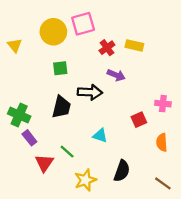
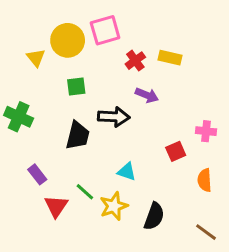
yellow triangle: (15, 45) -> (36, 58), moved
green cross: (19, 115) -> (19, 117), moved
yellow star: (85, 180) -> (114, 206), moved

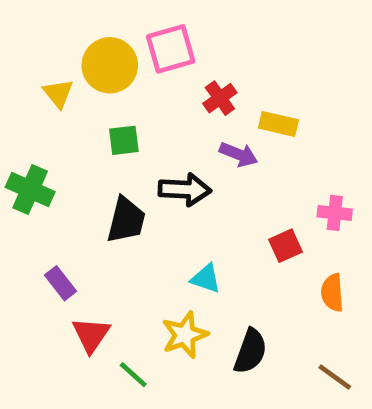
yellow rectangle: (170, 58) -> (278, 124), moved
green line: (85, 192) -> (133, 375), moved

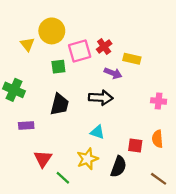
pink square: (171, 49) -> (80, 51), moved
black arrow: (185, 190) -> (101, 98), moved
red square: (286, 246) -> (135, 145), moved, turned 32
purple rectangle: (61, 283) -> (26, 125), moved, turned -56

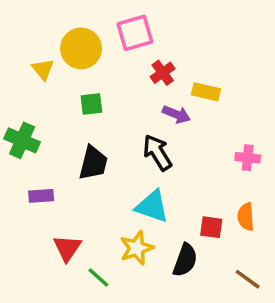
pink square: (80, 51) -> (135, 33), moved
black arrow: (101, 98) -> (157, 153), turned -125
cyan triangle: (97, 132) -> (152, 206), size x1.5

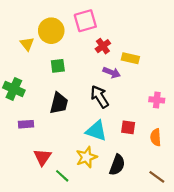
red square: (211, 227) -> (128, 127), moved

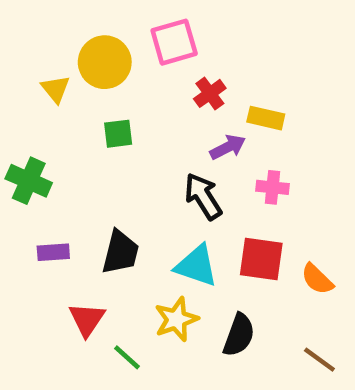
purple arrow: (112, 72) -> (228, 147), turned -49
pink cross: (157, 100) -> (272, 187), moved
black trapezoid: (59, 103) -> (120, 252), moved
red square: (128, 127) -> (261, 259), size x1.5
orange semicircle: (156, 137) -> (317, 279), turned -42

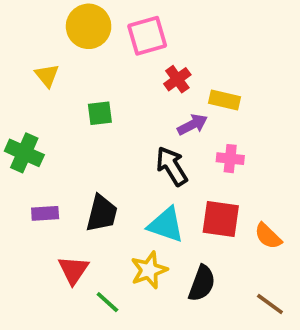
yellow circle: (105, 62) -> (89, 26), moved

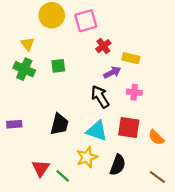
green cross: (24, 153) -> (24, 69), moved
purple rectangle: (45, 213) -> (14, 124), moved
red triangle: (73, 270) -> (41, 168), moved

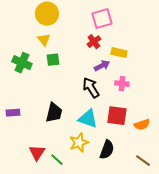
pink square: (86, 21) -> (102, 19), moved
yellow triangle: (28, 44) -> (44, 40), moved
orange semicircle: (156, 137) -> (142, 125), turned -63

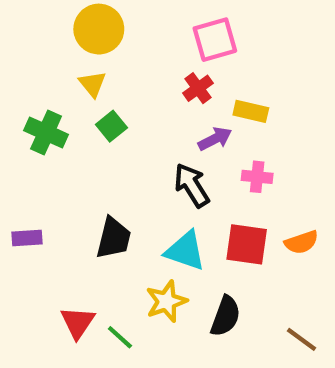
green square: (53, 60) -> (111, 126), turned -32
orange semicircle: (142, 125) -> (301, 242), moved

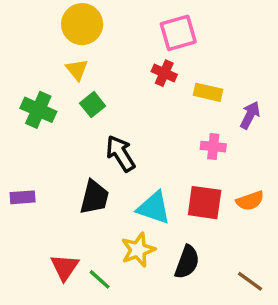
red cross: (198, 88) -> (164, 73), turned -30
purple arrow: (215, 139) -> (250, 115), moved, turned -36
black arrow: (192, 185) -> (121, 154), moved

